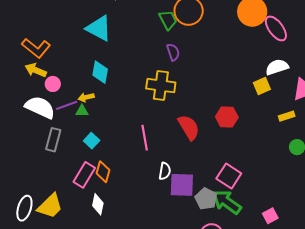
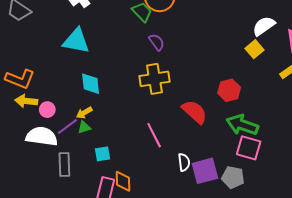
cyan square: (92, 141) -> (102, 154), turned -35
green arrow: (227, 202) -> (242, 125), moved

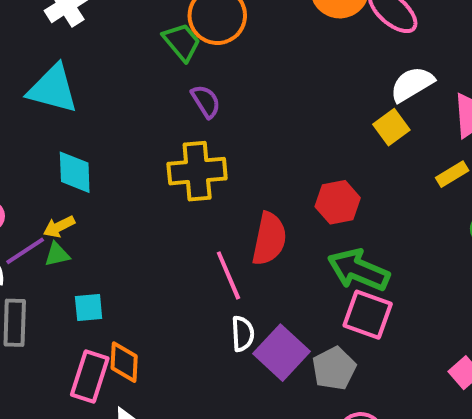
red semicircle: (195, 112) -> (269, 239), turned 56
pink line: (154, 135) -> (228, 275), moved
purple square: (205, 171) -> (282, 353), turned -36
gray pentagon: (233, 177) -> (334, 368), turned 30

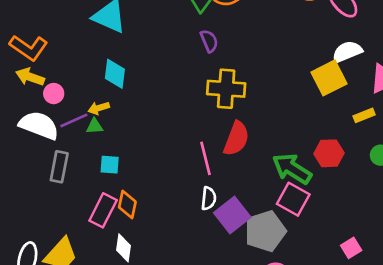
yellow square: (391, 127) -> (329, 78), size x1.5
yellow cross: (197, 171) -> (226, 89), moved
red hexagon: (338, 202) -> (329, 153), moved
gray pentagon: (334, 368) -> (265, 231), size x1.4

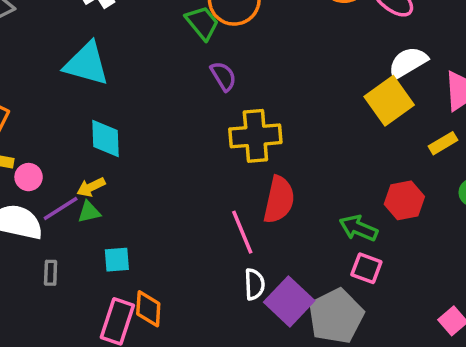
gray rectangle: (59, 167) -> (51, 273), size x0.6
green arrow: (292, 169) -> (359, 228), size x0.7
pink square: (293, 199) -> (366, 268), size x0.7

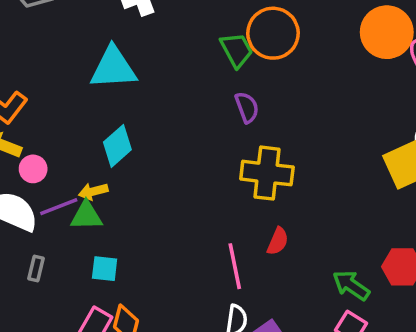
cyan triangle: (87, 64) -> (113, 68), turned -30
cyan diamond: (106, 139) -> (117, 146), turned 39
red semicircle: (279, 200) -> (278, 241), size x0.6
green triangle: (89, 212) -> (86, 216), size x1.4

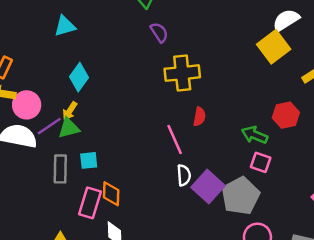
cyan triangle: (113, 68) -> (65, 26), size x0.7
pink circle: (33, 169) -> (27, 105), size x1.5
yellow arrow: (93, 191) -> (70, 111), turned -30
gray rectangle: (36, 268) -> (60, 169), moved, size x1.6

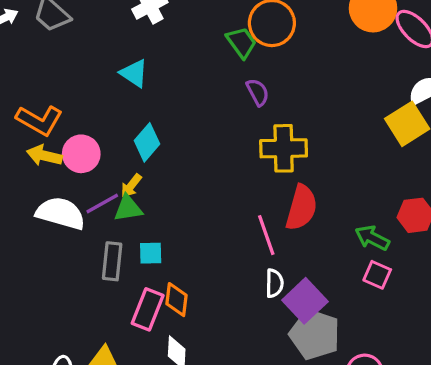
cyan triangle: (65, 26) -> (134, 73), turned 45
pink circle: (27, 105) -> (81, 154), moved
red semicircle: (199, 117) -> (301, 208), size x1.8
gray pentagon: (240, 196) -> (315, 334), moved, turned -30

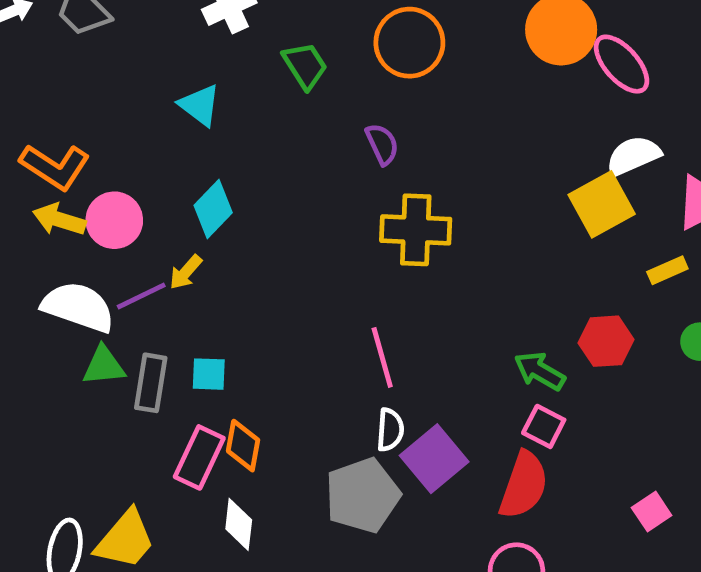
green trapezoid: (241, 42) -> (305, 66), moved
green triangle: (128, 208) -> (104, 366), moved
red semicircle: (301, 208) -> (524, 485), moved
gray pentagon: (315, 334) -> (363, 495), moved, turned 30

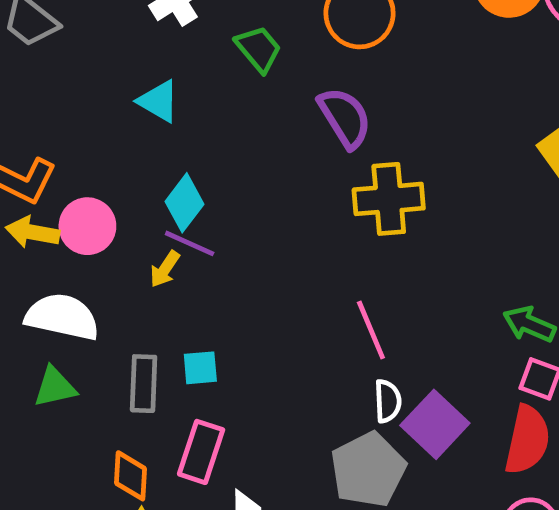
purple semicircle: (382, 144) -> (345, 118), size x1.5
purple line: (141, 296) -> (190, 243), moved, turned 57
green triangle: (104, 366) -> (55, 387), moved
orange diamond: (243, 446) -> (130, 476), moved

